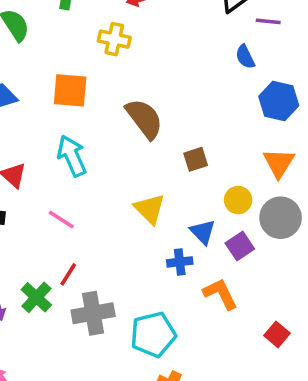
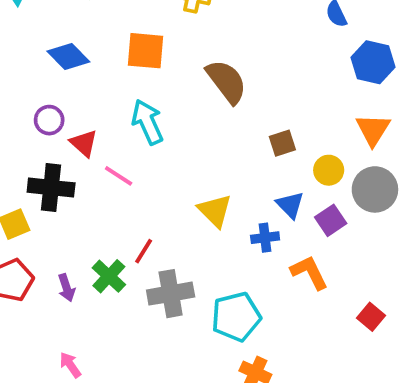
brown square: (196, 159) -> (282, 143), moved
yellow triangle: (150, 209) -> (215, 211), moved
pink line: (61, 219) -> (119, 176), moved

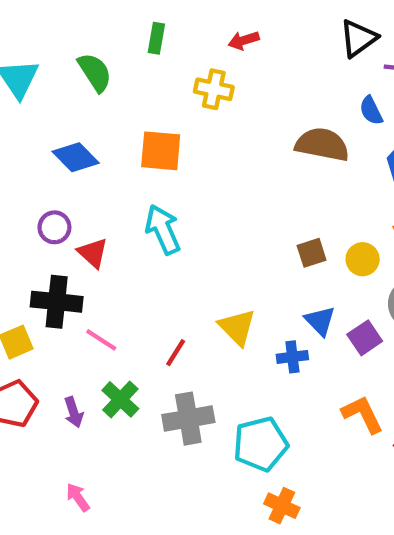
brown semicircle: (226, 81) -> (322, 144), moved, turned -42
yellow circle: (329, 170) -> (363, 259), moved
pink line: (119, 176) -> (101, 340), moved
red line: (144, 251) -> (176, 353), moved
orange L-shape: (309, 272) -> (363, 414), moved

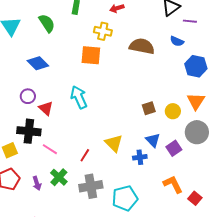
blue semicircle: (371, 110) -> (177, 41), turned -40
brown semicircle: (322, 144) -> (142, 46), moved
orange square: (161, 151) -> (91, 55), moved

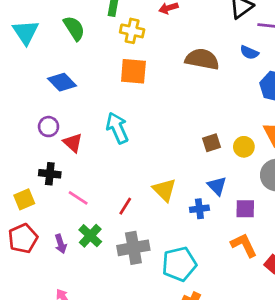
yellow cross: (103, 31) -> (132, 31), moved
black cross: (29, 131) -> (50, 174), size x0.7
purple square: (174, 148) -> (245, 209), moved, turned 35

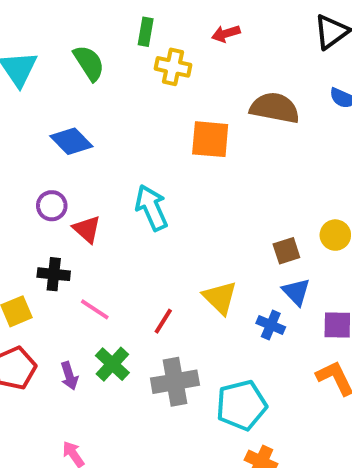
orange square: (133, 71) -> (210, 139), moved
brown square: (212, 143) -> (286, 251), moved
blue cross: (199, 209) -> (271, 325), turned 30

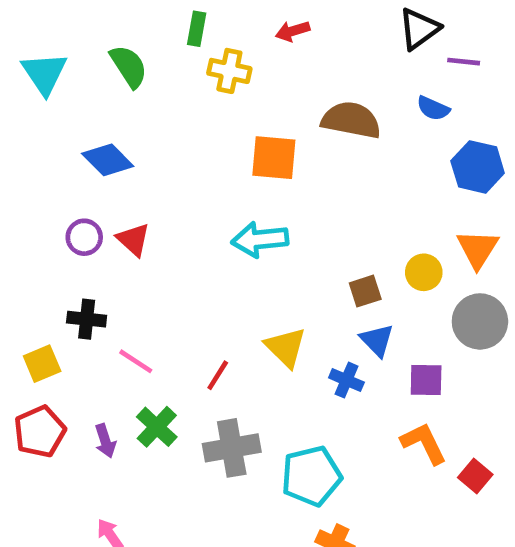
cyan arrow: (151, 208) -> (260, 240), moved, turned -72
red triangle: (87, 229) -> (133, 240), moved

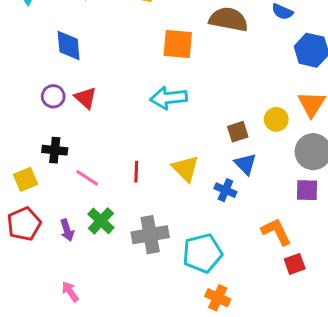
blue diamond: (108, 160) -> (69, 46), turned 40
red line: (218, 375) -> (136, 172), moved, turned -30
purple square: (426, 380) -> (307, 190), moved
red square: (475, 476) -> (295, 264), moved, turned 30

